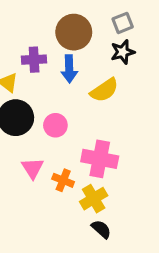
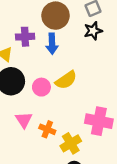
yellow semicircle: (104, 90) -> (66, 80), moved
pink cross: (100, 159) -> (99, 121), moved

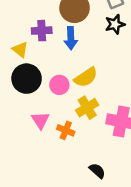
yellow cross: (71, 143) -> (87, 108), moved

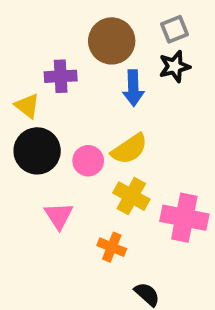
blue arrow: (71, 38) -> (133, 88), moved
yellow cross: (87, 108) -> (131, 196), turned -30
orange cross: (66, 130) -> (112, 247), moved

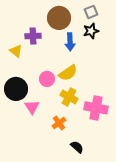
black circle: (37, 151) -> (16, 89), moved
orange cross: (112, 247) -> (59, 123), turned 32

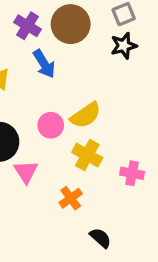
purple cross: (33, 36) -> (28, 26), moved, turned 35
blue arrow: (70, 42) -> (44, 64), moved, turned -30
pink cross: (96, 108) -> (132, 173), size x0.6

